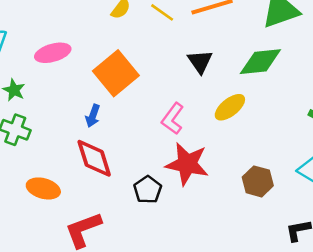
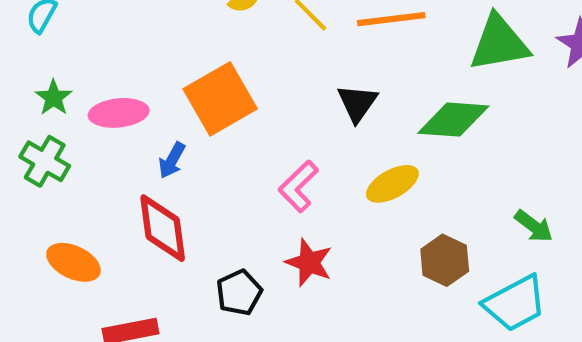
pink ellipse: (53, 53) -> (119, 113), moved
red star: (187, 164) -> (309, 262), size x0.7
brown hexagon: (258, 181) -> (445, 260), moved

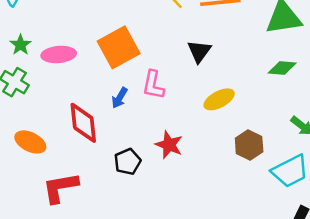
green diamond: (453, 120) -> (282, 68), moved, size x0.7
blue arrow: (172, 160) -> (120, 98), moved
pink L-shape: (298, 186) -> (153, 85), moved, turned -36

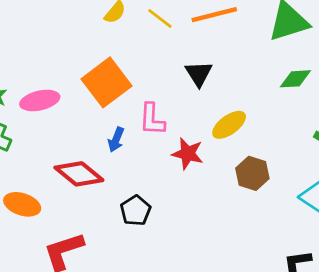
red diamond: (83, 123) -> (79, 174), turned -36
red star: (169, 145) -> (188, 154), moved
brown hexagon: (249, 145) -> (252, 173), moved

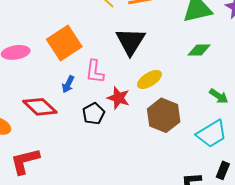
black triangle: (199, 74) -> (130, 41), size x1.5
brown hexagon: (252, 173) -> (164, 115), size x1.4
black pentagon: (136, 211) -> (94, 114), moved

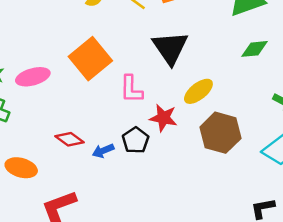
blue arrow: (68, 84) -> (103, 151), moved, turned 48
red diamond: (40, 107) -> (70, 139), size x0.7

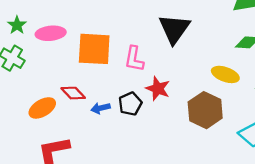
orange square: (90, 59) -> (94, 49), moved, turned 33
yellow ellipse: (198, 91) -> (225, 74), moved, turned 48
orange ellipse: (21, 168) -> (42, 108), moved, turned -56

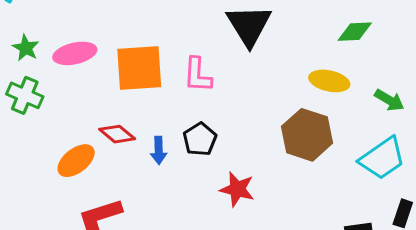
red star: (158, 89) -> (237, 189), moved
blue arrow: (101, 108) -> (159, 150), turned -72

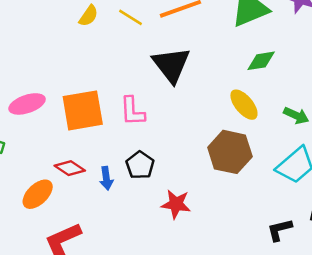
yellow ellipse: (329, 81) -> (244, 105), turned 44

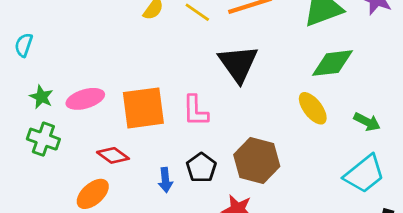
green diamond: (261, 61) -> (332, 63), size x1.4
brown hexagon: (230, 152) -> (257, 161), moved
red diamond: (70, 168) -> (113, 155), moved

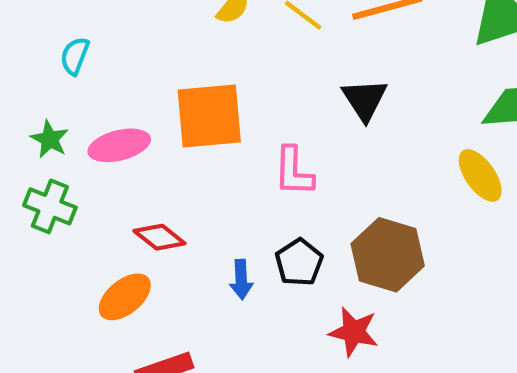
cyan semicircle: (24, 45) -> (75, 56), moved
black triangle: (238, 64) -> (365, 99), size x0.7
orange square: (143, 108) -> (209, 116), moved

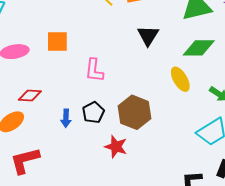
black triangle: (365, 99) -> (148, 36), moved
orange square: (209, 116) -> (57, 41), size x0.7
red diamond: (159, 237) -> (30, 95), turned -40

